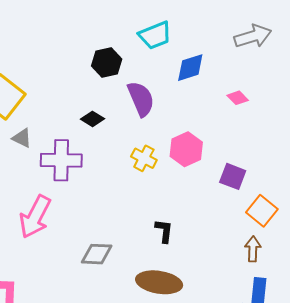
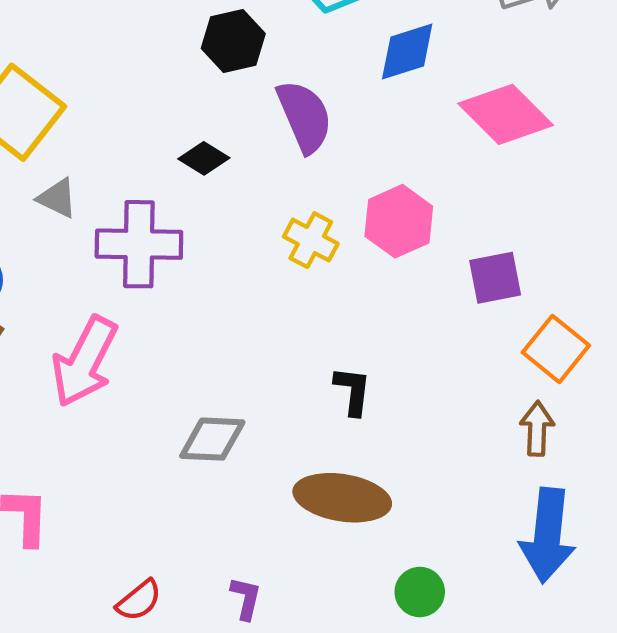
pink diamond: (238, 98) -> (506, 114), size x2.0
purple square: (233, 176) -> (495, 278), turned -32

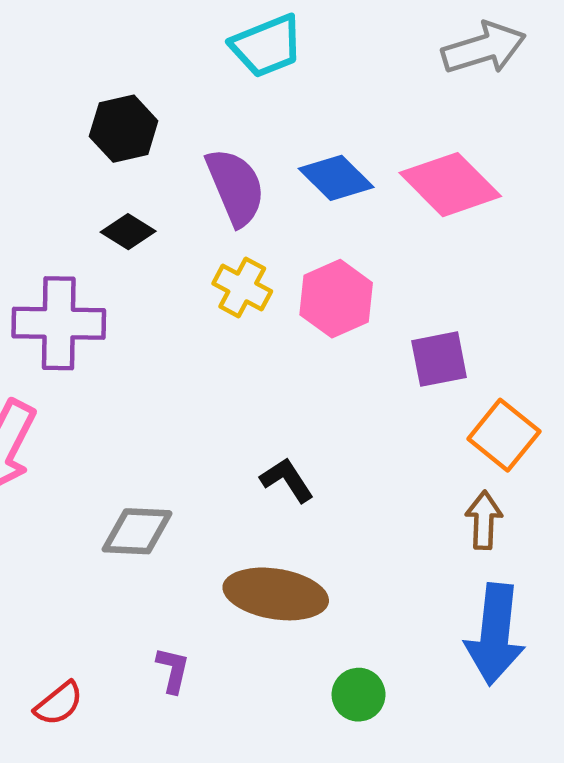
black hexagon: (233, 41) -> (124, 129), moved
blue diamond: (407, 51) -> (336, 178), moved, turned 62
yellow cross: (311, 240) -> (242, 287), moved
black L-shape: (353, 391) -> (287, 480), turned -40
purple L-shape: (246, 598) -> (173, 670), moved

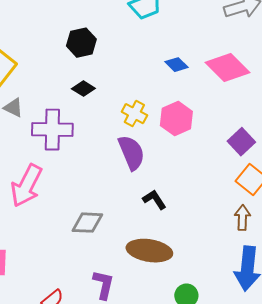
blue diamond: (336, 178) -> (176, 65), size x0.7
purple semicircle: (235, 187) -> (131, 153), moved
purple square: (439, 359) -> (241, 142), moved, turned -32
purple L-shape: (173, 670) -> (103, 285), size x1.4

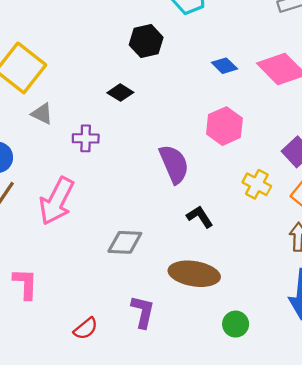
black hexagon: (81, 43) -> (146, 41), moved
yellow cross: (134, 114) -> (257, 184), moved
purple cross: (52, 130) -> (86, 138), size x0.6

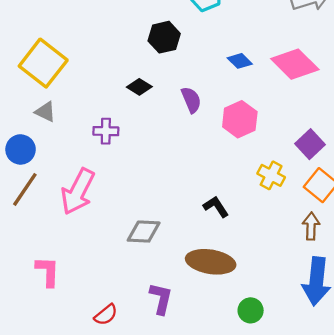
gray triangle: (42, 114) -> (45, 112), moved
purple semicircle: (174, 164) -> (191, 100), moved, size x0.7

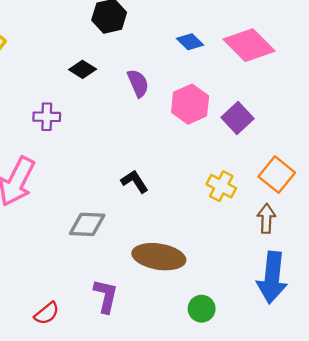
purple square: (310, 144) -> (237, 118), moved
yellow cross: (271, 175) -> (221, 186), moved
black L-shape: (216, 207) -> (135, 182), moved

